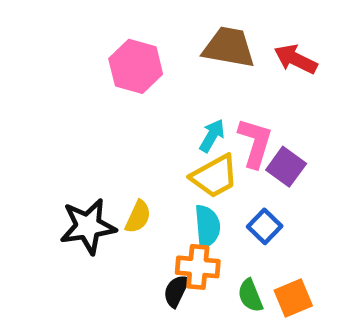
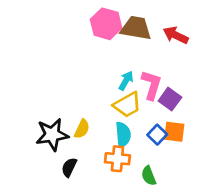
pink hexagon: (136, 66) -> (106, 24), moved
black semicircle: (176, 291) -> (69, 167), moved
orange square: (293, 298) -> (174, 132), moved, turned 30

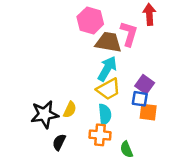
brown trapezoid: (136, 28) -> (108, 42), moved
red arrow: (176, 35) -> (149, 14), moved, turned 60
cyan arrow: (126, 81) -> (107, 69), size x1.5
pink L-shape: (152, 85) -> (129, 34), moved
blue square: (157, 135) -> (140, 99), moved, turned -35

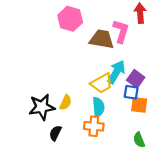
pink hexagon: (90, 20) -> (70, 19), moved
cyan arrow: (107, 69) -> (116, 72), moved
green semicircle: (126, 149) -> (139, 140), moved

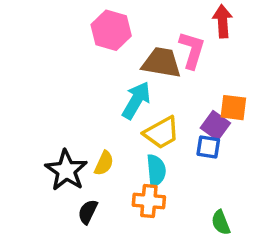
cyan arrow: (116, 72) -> (136, 100), moved
orange square: (139, 105) -> (233, 108), moved
black star: (42, 107) -> (66, 170), turned -30

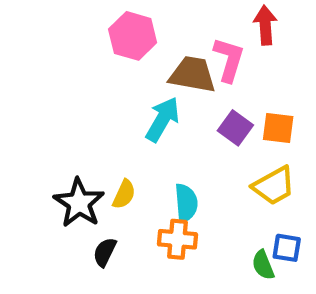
purple square: (215, 125) -> (235, 128), moved
yellow trapezoid: (161, 133) -> (274, 186), moved
blue square: (208, 147) -> (287, 248), moved

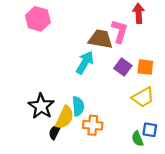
pink hexagon: (133, 36) -> (38, 19), moved
yellow semicircle: (124, 194) -> (65, 117), moved, size x1.5
cyan semicircle: (186, 203) -> (78, 106), moved

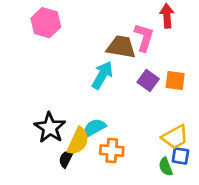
yellow trapezoid: (143, 97) -> (175, 137), moved
cyan semicircle: (78, 106) -> (94, 128), turned -114

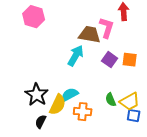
black semicircle: (66, 159) -> (41, 122), moved
green semicircle: (166, 167) -> (111, 100), moved

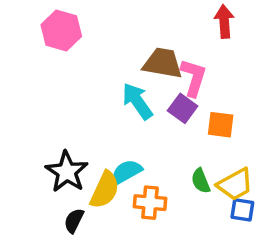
pink L-shape: (107, 28) -> (193, 78), moved
cyan arrow: (76, 56) -> (137, 101), turned -65
purple square: (110, 60) -> (183, 108), moved
orange square: (130, 60) -> (221, 125), moved

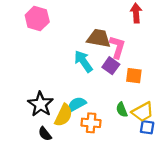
black semicircle: (74, 221) -> (45, 134), turned -64

